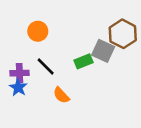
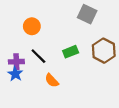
brown hexagon: (123, 34) -> (104, 51), moved
gray square: (103, 51) -> (87, 14), moved

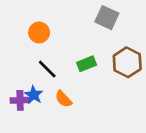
purple cross: (16, 62) -> (20, 100), moved
blue star: (15, 74) -> (34, 95), moved

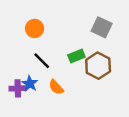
gray square: (107, 18) -> (102, 27), moved
brown hexagon: (127, 62) -> (98, 66), moved

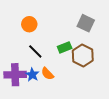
blue star: (30, 84) -> (32, 75), moved
purple cross: (18, 88) -> (15, 75), size x1.5

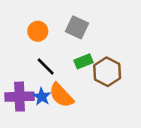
gray square: (86, 23) -> (77, 27), moved
orange semicircle: (47, 74) -> (61, 95), size x1.5

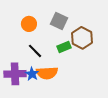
brown hexagon: (107, 72) -> (82, 38), moved
orange semicircle: (61, 95) -> (47, 73), turned -50

